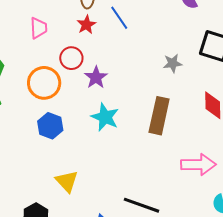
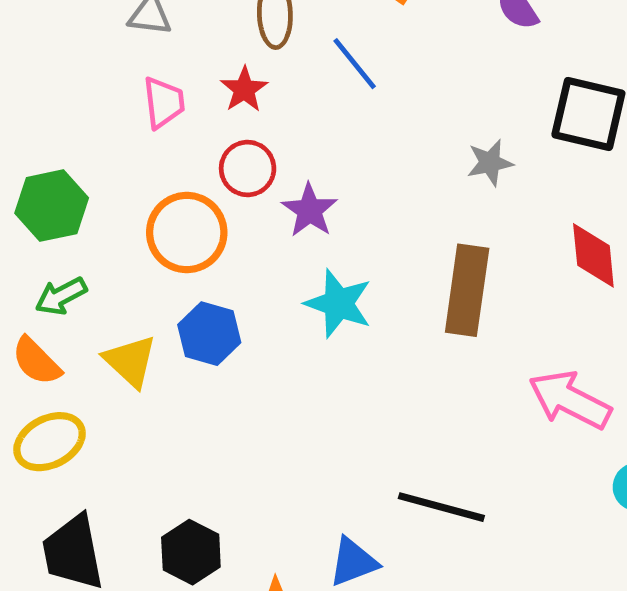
red star: (86, 25) -> (244, 89), moved
pink arrow: (198, 165) -> (570, 400), turned -148
yellow triangle: (67, 181) -> (130, 361), moved

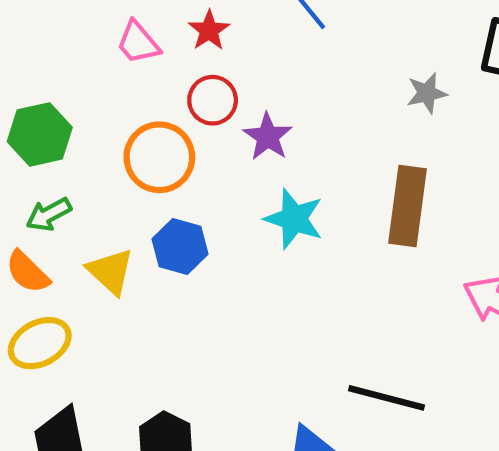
pink trapezoid: (164, 103) -> (138, 43), turned 147

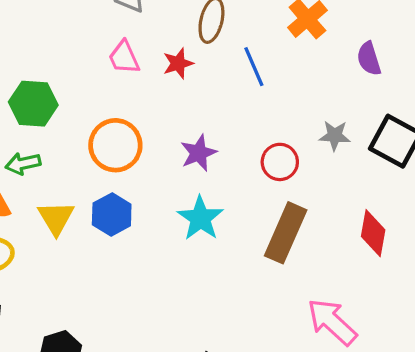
gray star: (427, 93) -> (335, 136), moved
red circle: (213, 100) -> (280, 162), moved

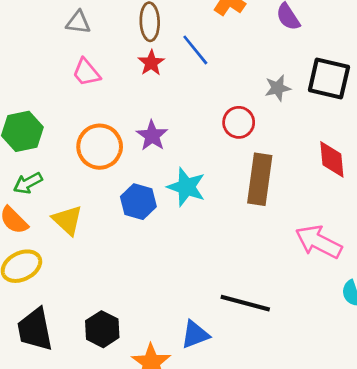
red star: (178, 63) -> (151, 63), moved
purple star: (199, 153) -> (152, 136), moved
blue hexagon: (112, 214) -> (138, 202), moved

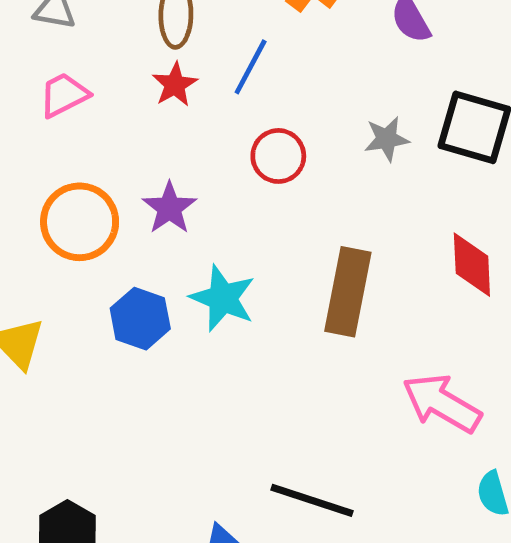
blue line: (195, 50) -> (251, 67), turned 64
pink trapezoid: (86, 72) -> (64, 95), turned 100
red circle: (239, 122) -> (278, 156), moved

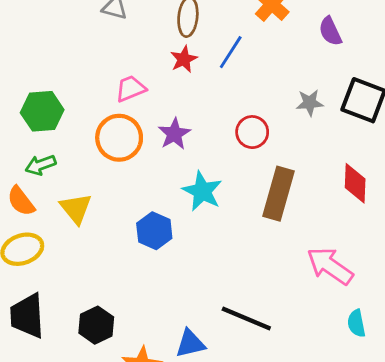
pink trapezoid: (64, 95) -> (131, 89), moved
red circle: (278, 156) -> (252, 132), moved
blue hexagon: (140, 319) -> (154, 231), moved

